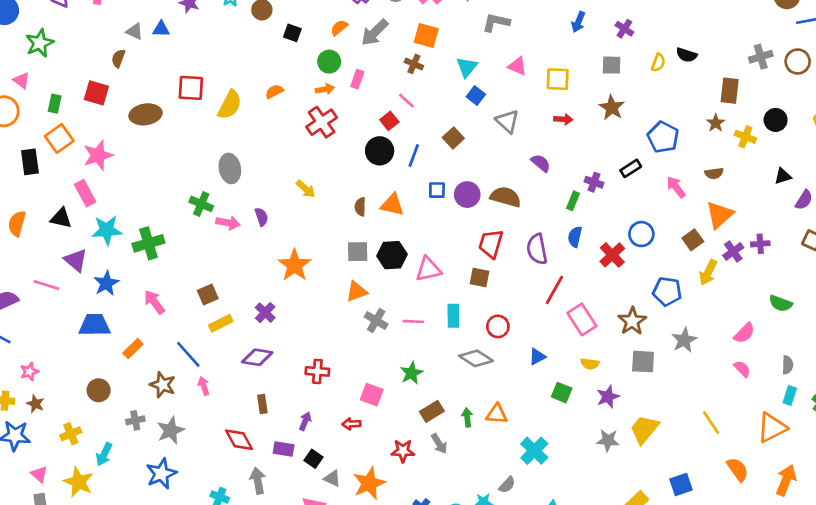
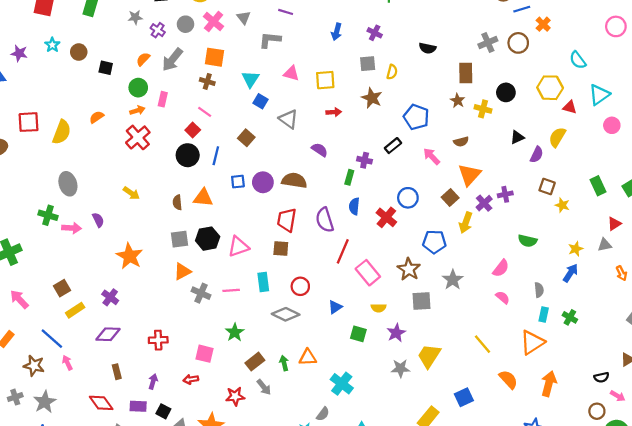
yellow semicircle: (658, 63) -> (392, 72), moved

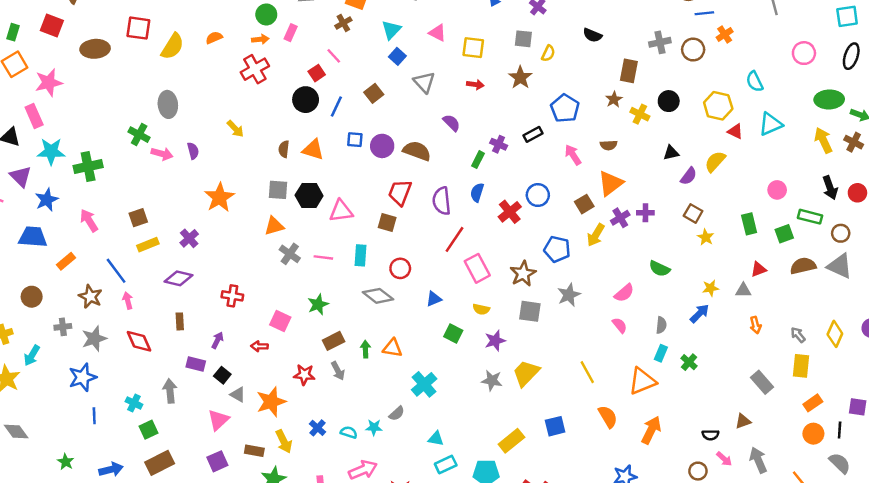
brown cross: (207, 81) -> (343, 23), turned 32
pink circle: (612, 125) -> (777, 190), moved
red diamond: (101, 403) -> (139, 341), moved

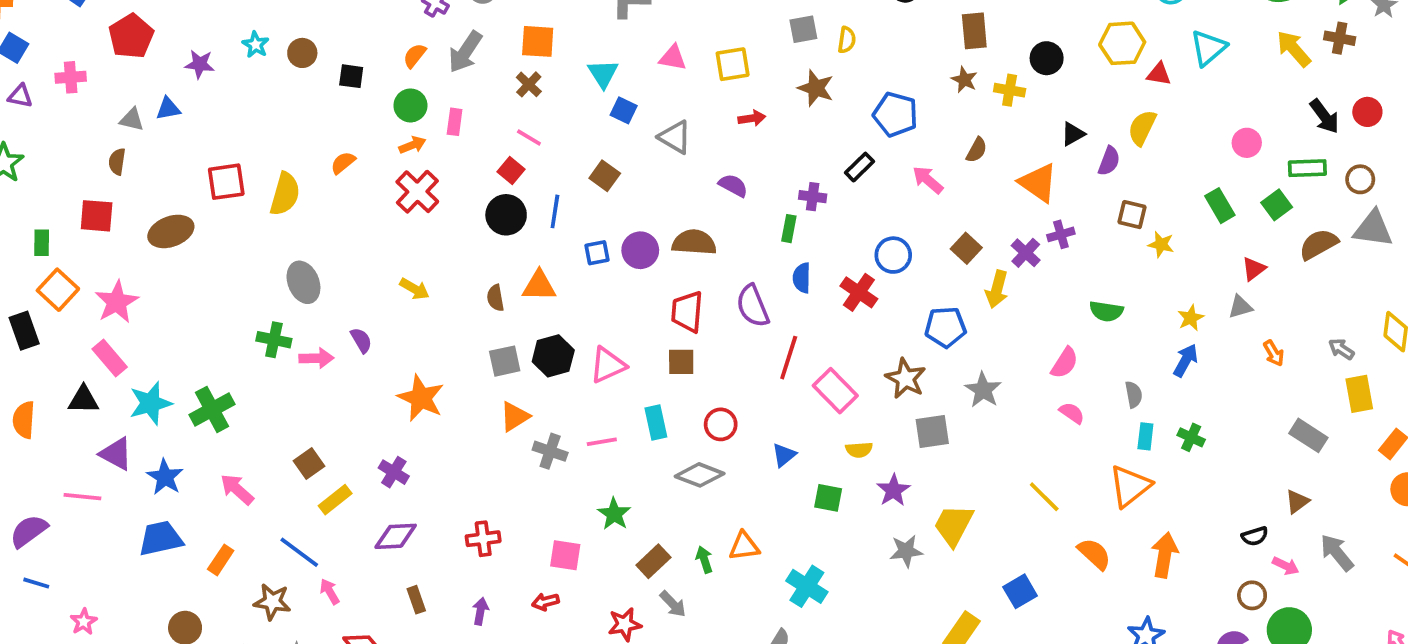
brown semicircle: (609, 145) -> (977, 150), turned -42
orange triangle: (610, 183) -> (1038, 183), moved, turned -32

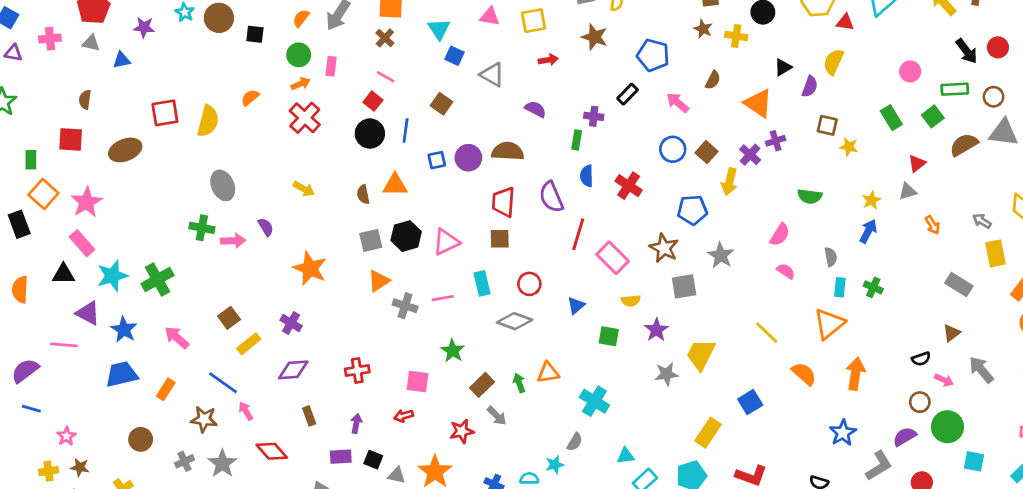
brown circle: (302, 53) -> (219, 18), size x1.4
gray triangle: (132, 120) -> (91, 43), moved
blue circle: (893, 255) -> (673, 149), moved

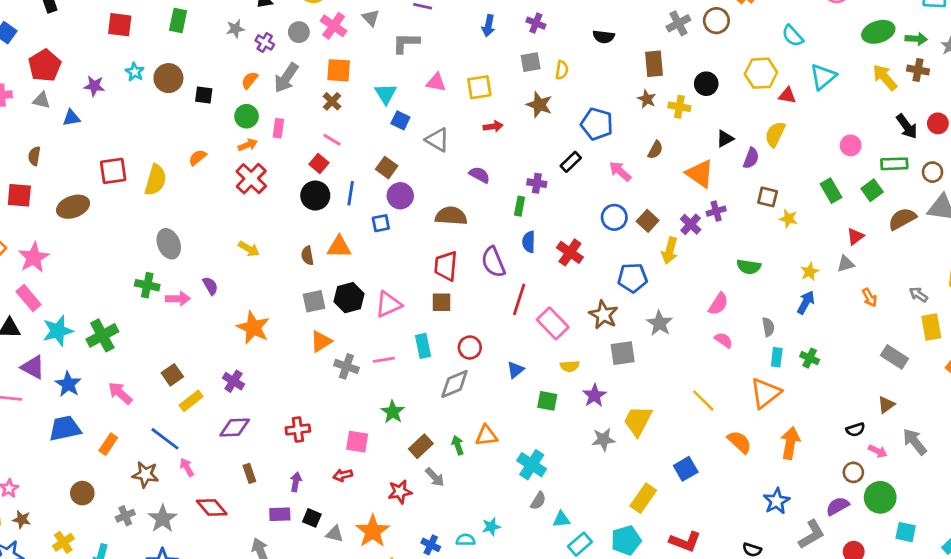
purple circle: (468, 158) -> (400, 196), moved
gray diamond: (515, 321) -> (454, 384), turned -44
gray semicircle: (575, 442) -> (538, 501), moved

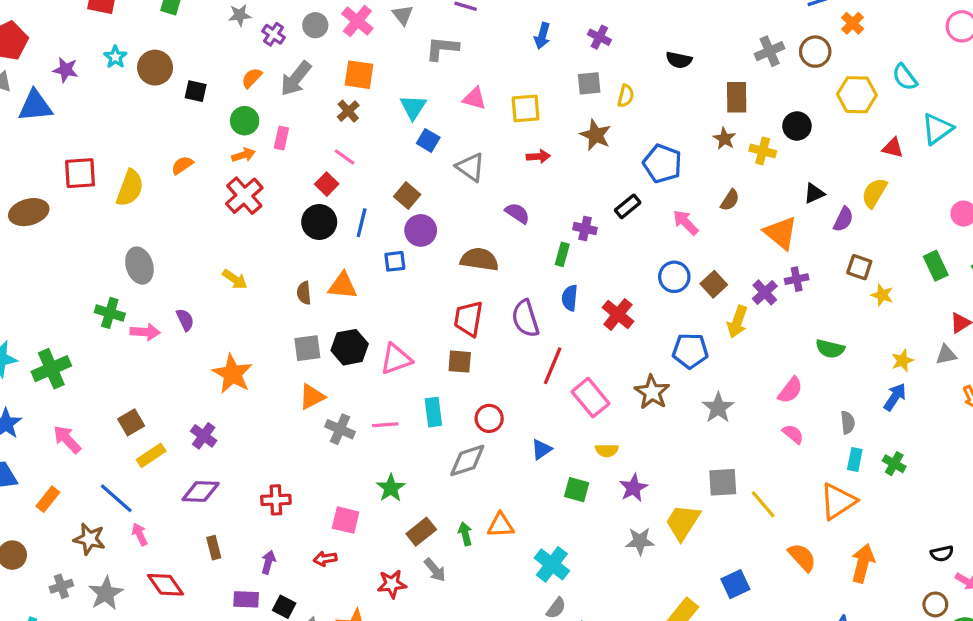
yellow hexagon: (761, 73) -> (857, 95), moved
blue triangle: (71, 118) -> (35, 106), size x1.6
gray square: (623, 353) -> (723, 482), moved

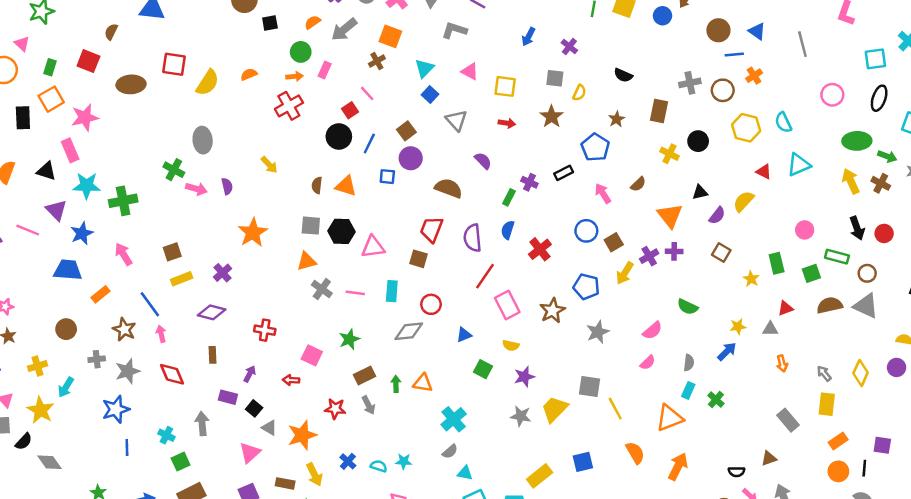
black square: (196, 91) -> (270, 23), turned -35
brown star: (724, 139) -> (617, 119), moved
yellow star: (882, 295) -> (751, 279), moved
pink semicircle: (793, 434) -> (648, 363), turned 84

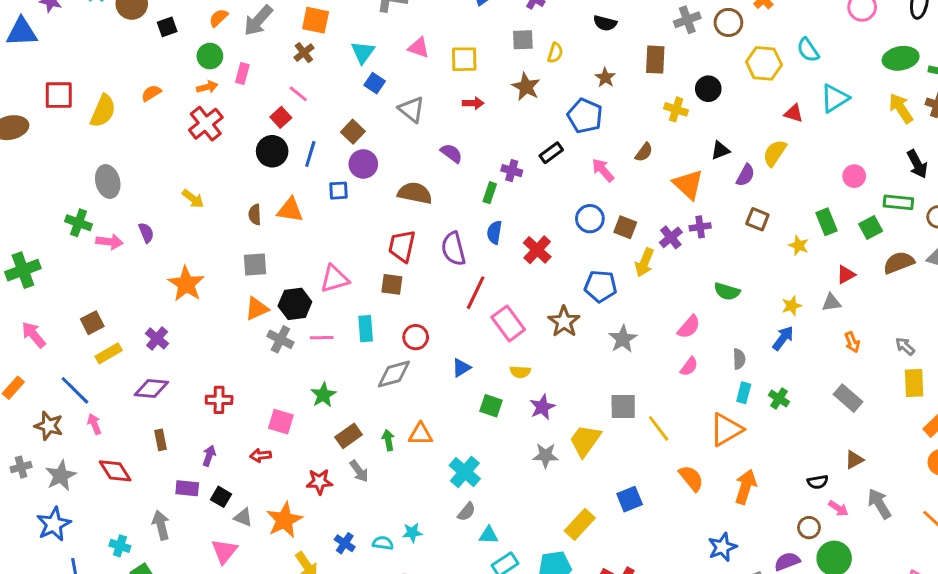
black hexagon: (341, 231) -> (295, 304), moved
brown square: (614, 242) -> (625, 227), turned -30
gray rectangle: (788, 420) -> (848, 398), moved

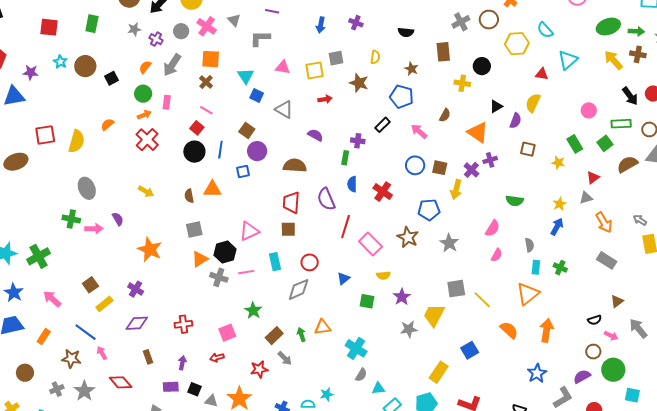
gray square: (523, 40) -> (336, 58), moved
orange arrow: (852, 342) -> (604, 222), size x1.5
pink square: (281, 422) -> (227, 333), turned -30

